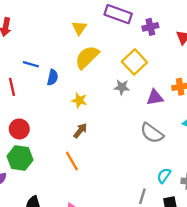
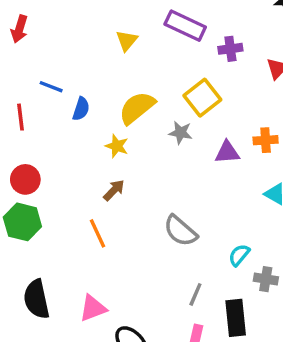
yellow semicircle: (87, 57) -> (137, 108), moved
gray semicircle: (152, 133) -> (180, 231), moved
cyan semicircle: (164, 176) -> (239, 255), moved

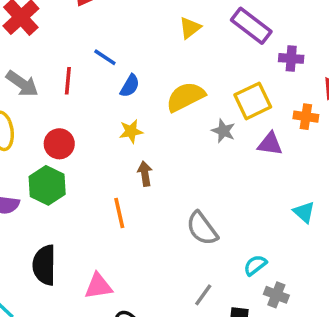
orange cross: (266, 140) -> (306, 117), moved
yellow star: (117, 146) -> (131, 131), moved, turned 30
purple triangle: (227, 152) -> (270, 144), moved
brown arrow: (114, 190) -> (145, 174), turned -65

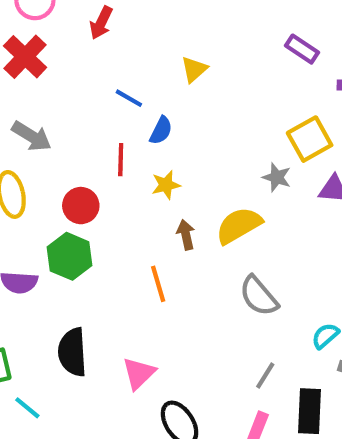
purple rectangle: (251, 26) -> (302, 49), size x0.7
yellow triangle: (190, 28) -> (194, 69), moved
red line: (68, 81) -> (121, 160), moved
yellow semicircle: (185, 97) -> (239, 225), moved
pink triangle: (98, 286) -> (139, 373), turned -32

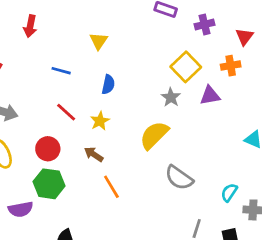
blue semicircle: (161, 130) -> (108, 84), moved
red line: (121, 160) -> (66, 112), turned -35
gray star: (277, 177) -> (171, 97), turned 30
brown arrow: (186, 235) -> (94, 154), moved, turned -30

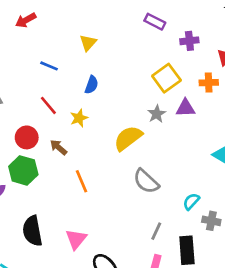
red arrow: (30, 26) -> (26, 20), turned 42
gray star: (171, 97) -> (157, 114), moved
brown arrow: (94, 154) -> (58, 147), moved

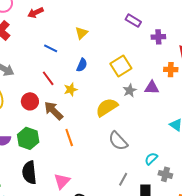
yellow square: (166, 78) -> (121, 66), moved
brown arrow: (58, 147) -> (54, 111), size x1.5
green hexagon: (23, 170) -> (28, 138), moved

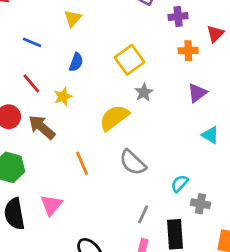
orange cross: (171, 70) -> (188, 51), moved
purple triangle: (152, 88) -> (197, 93), moved, turned -35
orange line: (69, 137) -> (82, 163), moved
pink triangle: (62, 181) -> (51, 205), moved

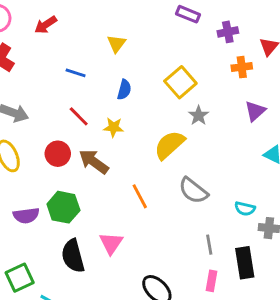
yellow star: (63, 97) -> (114, 127), turned 30
cyan semicircle: (180, 184) -> (245, 209), turned -114
gray line: (143, 214) -> (209, 245), turned -30

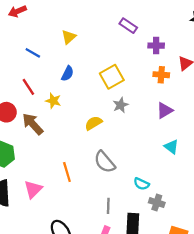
yellow semicircle: (169, 145) -> (94, 123), size x0.7
orange line: (140, 196) -> (67, 172), moved

